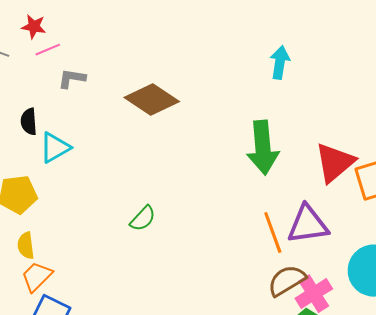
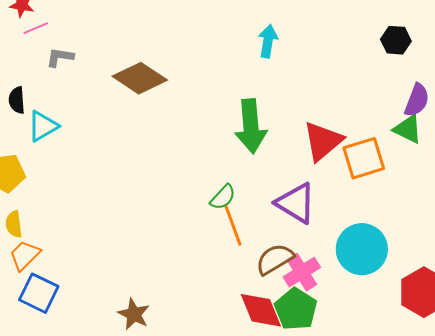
green semicircle: (143, 219) -> (223, 197), moved
purple triangle: (308, 225) -> (296, 203), turned 39
orange line: (273, 233) -> (233, 225), moved

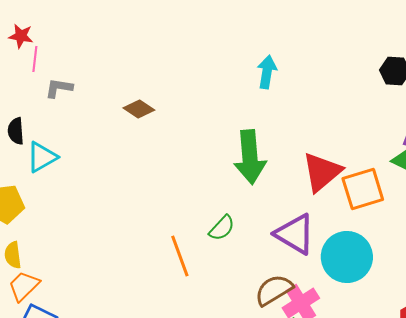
pink line: (36, 28) -> (35, 59), turned -60
brown diamond: (140, 78) -> (139, 109), size x0.6
orange line: (233, 225) -> (180, 256), moved
cyan circle: (362, 249) -> (347, 257), moved

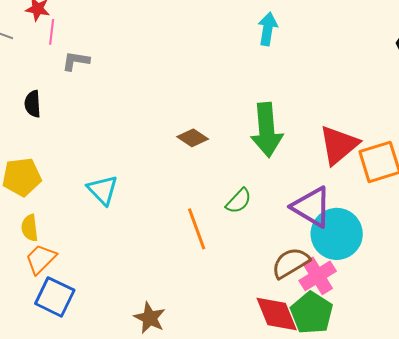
cyan arrow: (267, 72) -> (268, 29), moved
brown diamond: (139, 109) -> (193, 138), moved
cyan triangle: (42, 157) -> (103, 190), moved, turned -44
cyan circle: (347, 257) -> (337, 234), moved

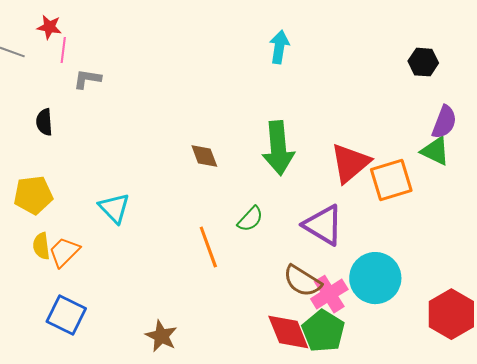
brown diamond: (193, 138) -> (204, 156), turned 36
cyan circle: (337, 234) -> (375, 278), moved
orange trapezoid: (41, 259) -> (64, 252), moved
brown semicircle: (291, 263) -> (302, 281), turned -117

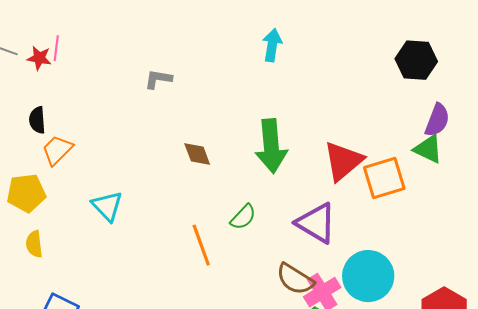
red star: (49, 27) -> (39, 58), moved
black hexagon: (423, 62) -> (416, 60), size x1.4
gray L-shape: (87, 79) -> (158, 79), moved
orange trapezoid: (64, 252) -> (57, 150), moved

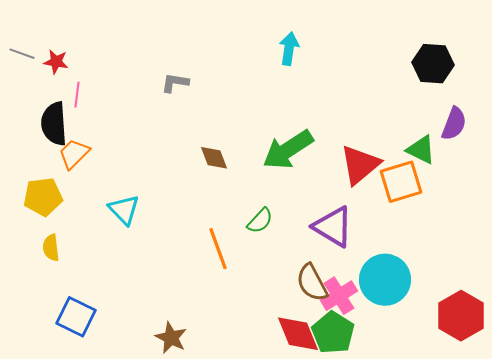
pink line: (56, 48) -> (77, 95), moved
black semicircle: (37, 120) -> (54, 124), size x1.6
green arrow: (271, 146) -> (288, 150), turned 62
green triangle: (428, 149) -> (421, 150), moved
brown semicircle: (295, 279) -> (312, 283), turned 30

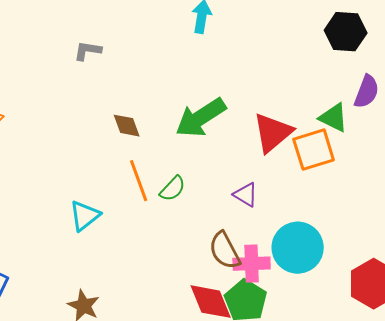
cyan triangle: (124, 210) -> (85, 216), moved, turned 36
purple triangle: (333, 227) -> (246, 195), size x0.6
orange line: (218, 249) -> (139, 181), moved
pink cross: (339, 296) -> (252, 264), turned 30

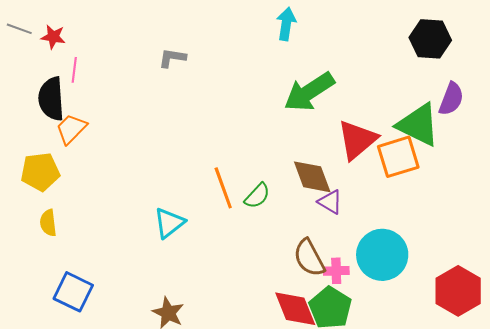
green arrow: (201, 118) -> (309, 92), moved
green triangle: (334, 118) -> (418, 125), size x1.5
brown diamond: (127, 126) -> (312, 177), moved, size x1.4
pink cross: (252, 264) -> (336, 271), size x0.7

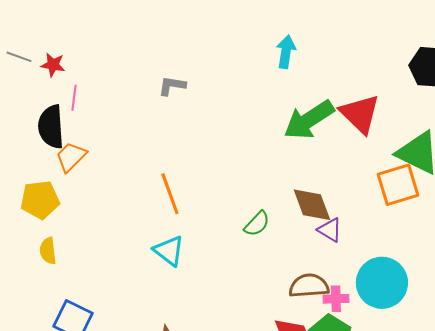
red triangle: (357, 140) -> (360, 114), moved, turned -36
orange line: (223, 188) -> (170, 194), moved
cyan triangle: (169, 223) -> (169, 251), turned -44
brown semicircle: (309, 258) -> (309, 286), turned 114

